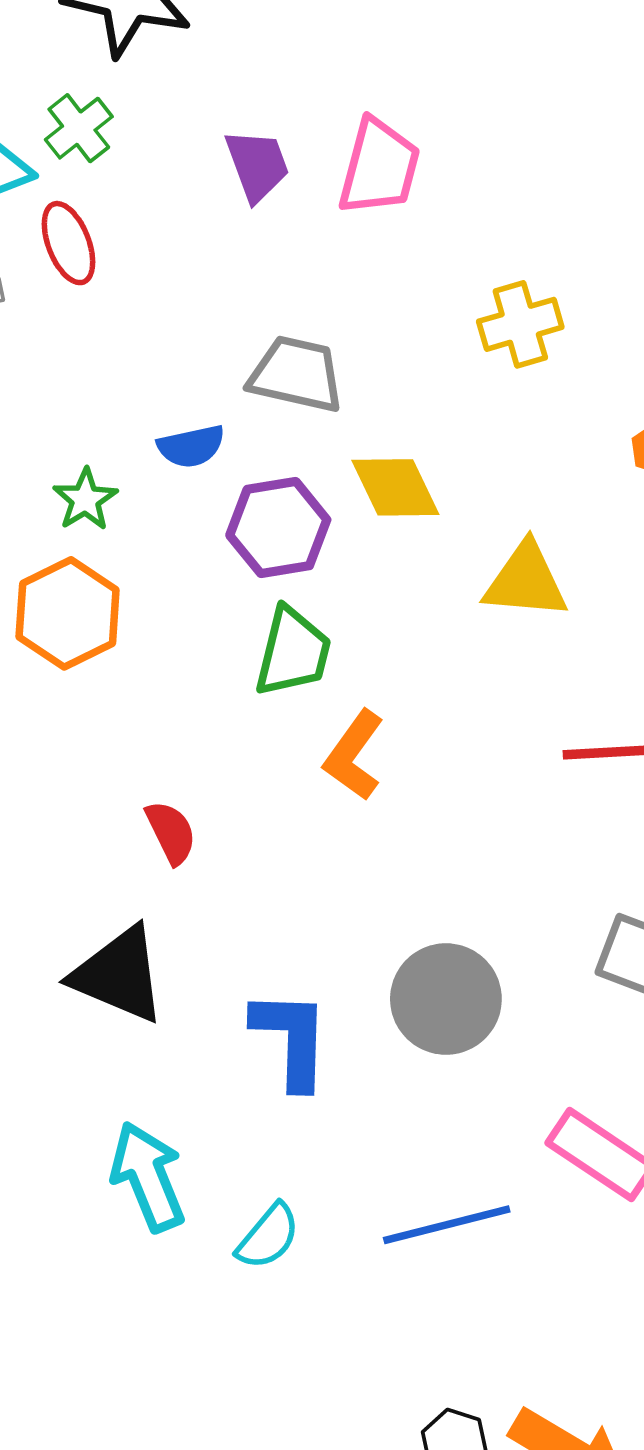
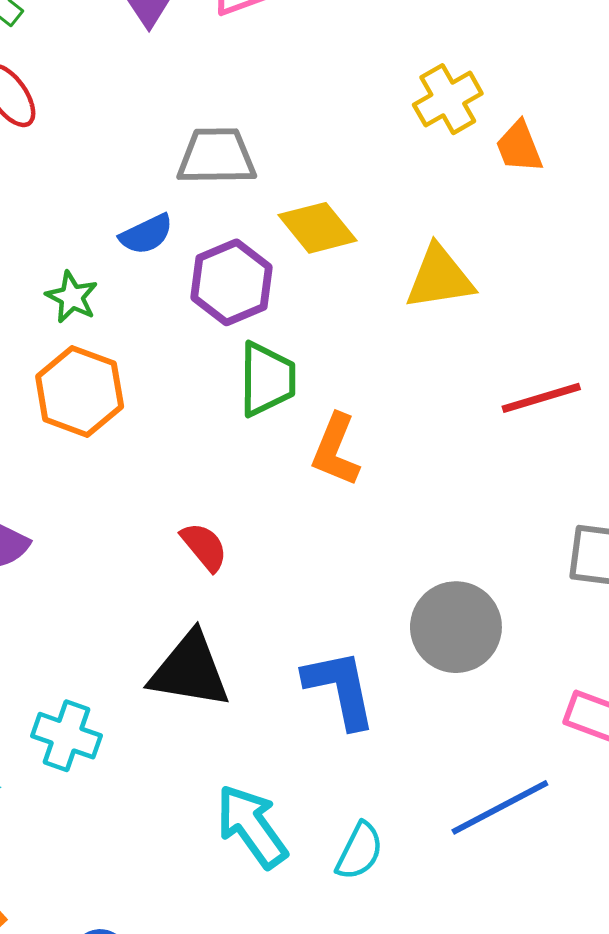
yellow cross: (520, 324) -> (448, 99), moved

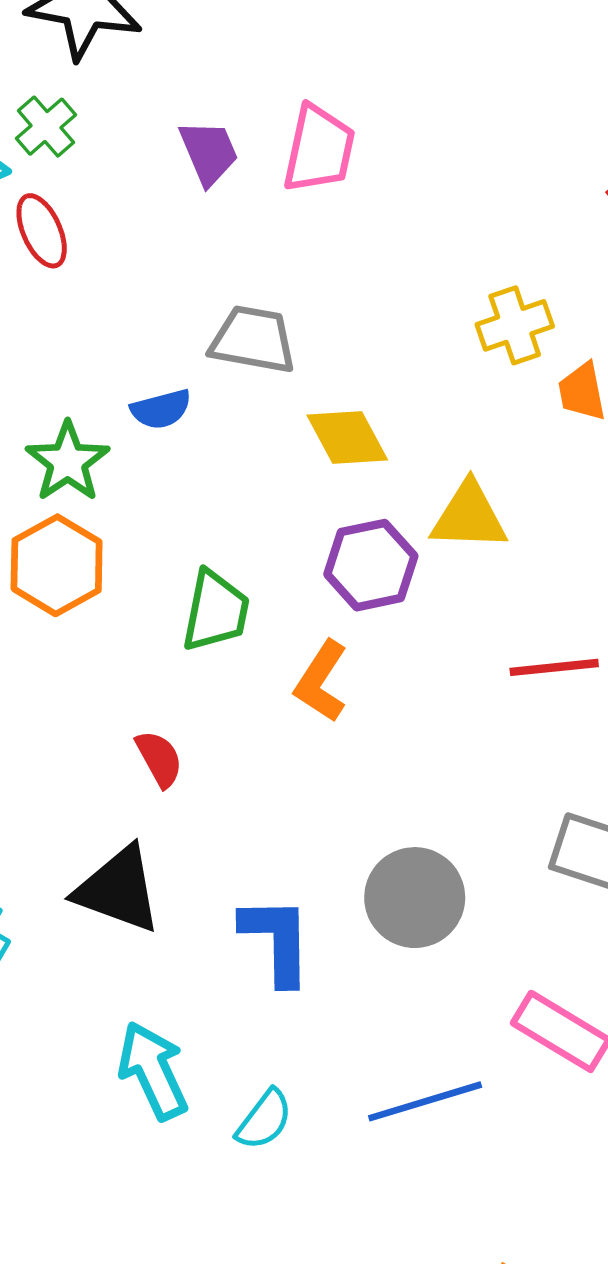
purple hexagon: (231, 282) -> (371, 565), moved
green star: (72, 297) -> (68, 462), size x1.4
green trapezoid: (267, 379) -> (216, 611), moved

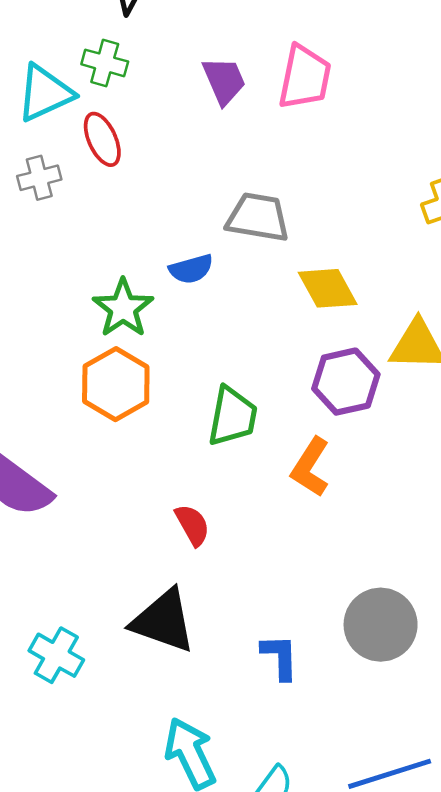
green cross: (46, 127) -> (105, 63), turned -33
blue L-shape: (277, 940) -> (280, 657), size x0.7

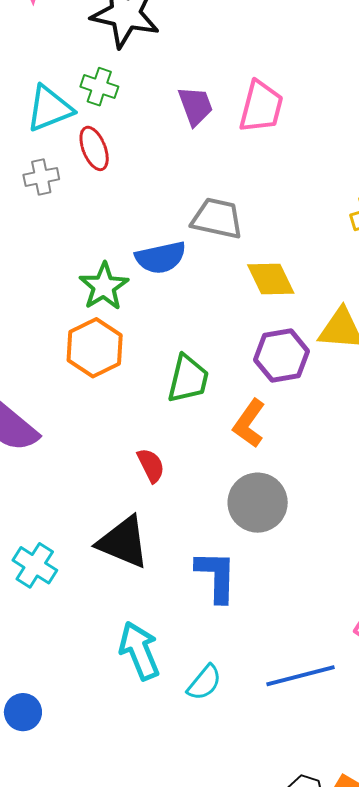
blue semicircle: (191, 269) -> (161, 258), size x1.4
gray circle: (381, 625) -> (258, 503), moved
blue L-shape: (280, 657) -> (216, 576), size x1.4

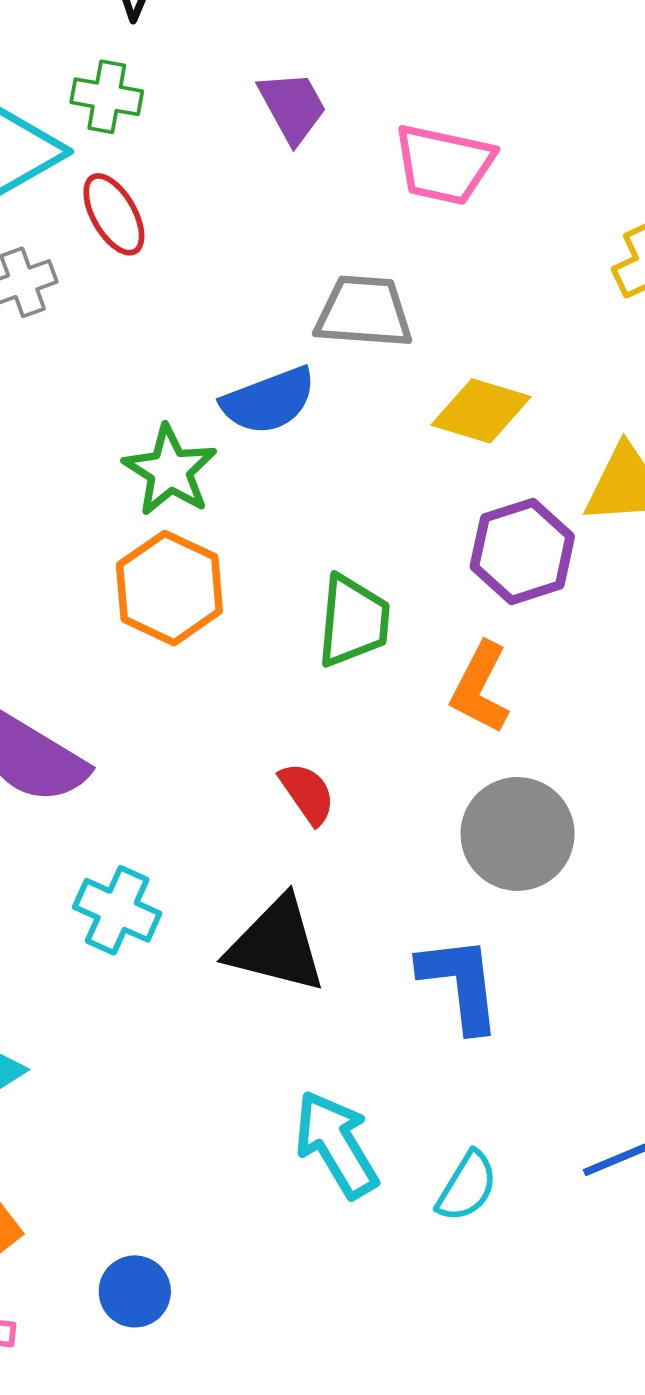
pink trapezoid: (261, 107) -> (444, 164), moved, turned 96
yellow diamond: (271, 279) -> (481, 411), turned -39
cyan cross: (35, 565) -> (117, 910), moved

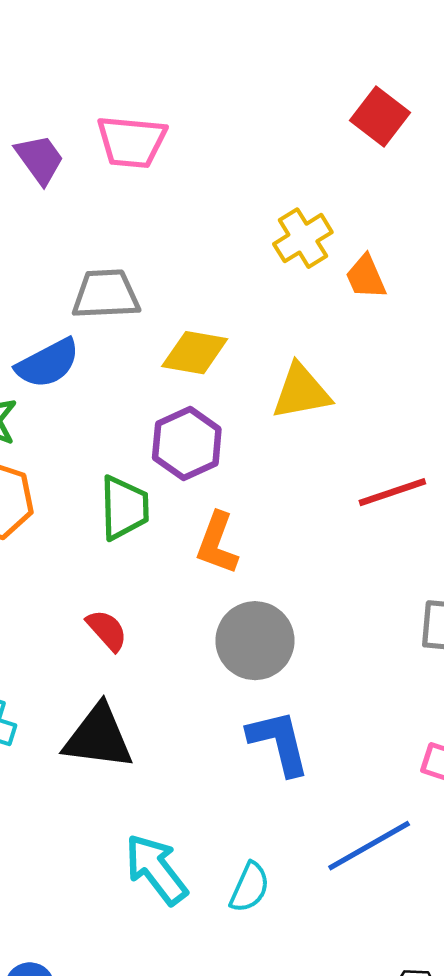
pink trapezoid: (444, 164) -> (132, 142), moved
purple hexagon: (522, 551) -> (187, 444), moved
blue L-shape: (460, 984) -> (279, 742), moved

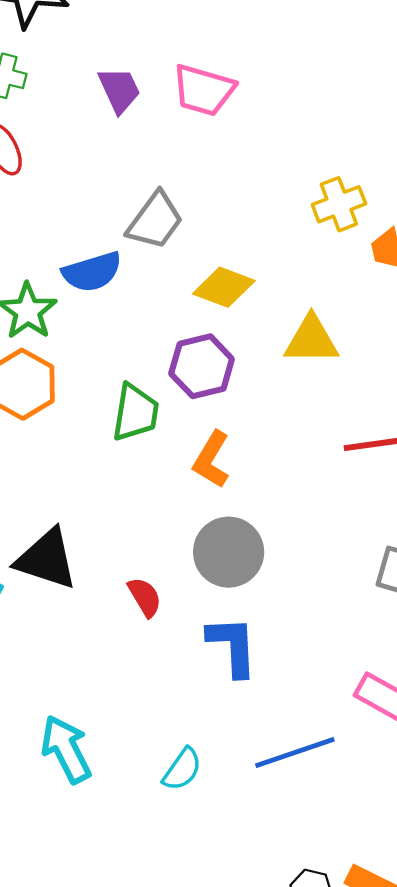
gray trapezoid: (106, 294) -> (155, 221), turned 118
red semicircle: (107, 630) -> (145, 597), moved
black triangle: (98, 737) -> (47, 559), moved
cyan arrow: (156, 869) -> (66, 749), moved

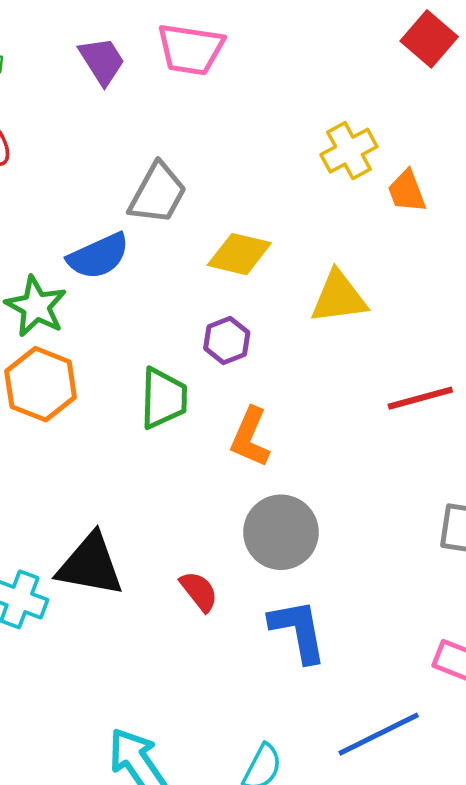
purple hexagon: (202, 366) -> (227, 340), size x0.7

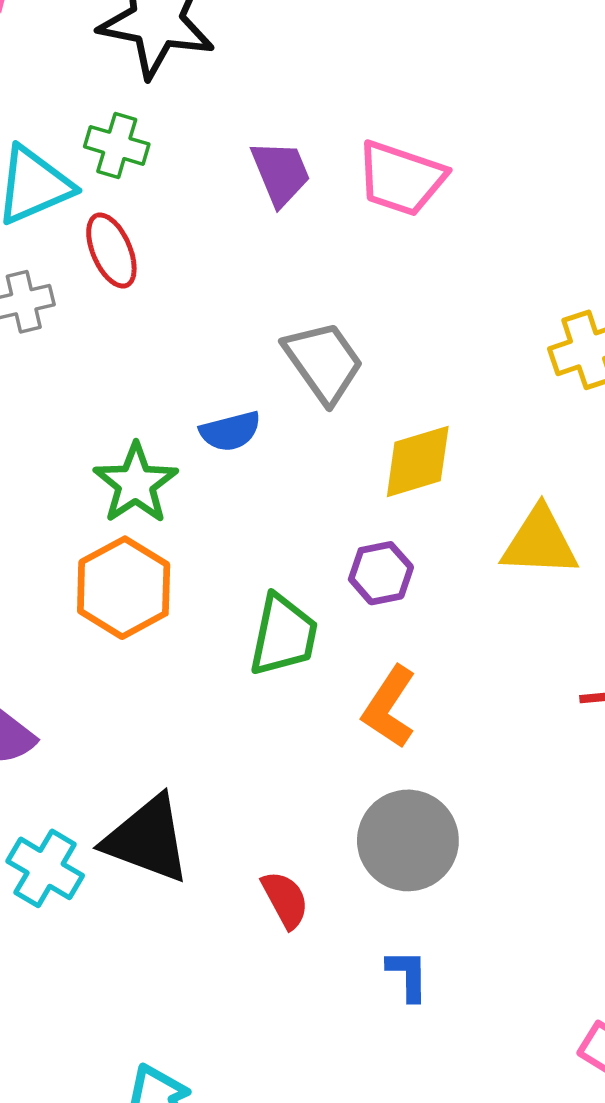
gray trapezoid: (158, 193) -> (324, 362), turned -74
yellow diamond: (239, 254) -> (418, 462), turned -40
blue semicircle: (98, 256) -> (230, 431), size x0.7
blue L-shape: (298, 631) -> (408, 975), size x0.6

